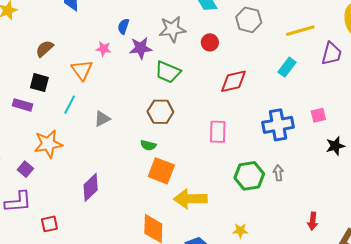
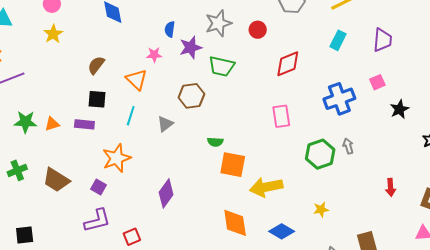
purple trapezoid: (332, 54) -> (382, 40), moved
brown hexagon: (160, 112) -> (191, 96), moved

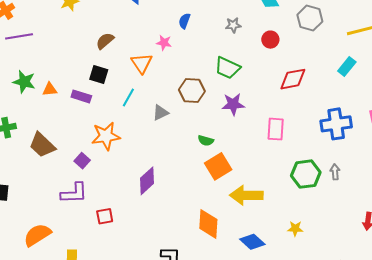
gray star: (218, 23) -> (233, 25), size x0.6
purple star: (191, 47) -> (233, 104), moved
orange square: (233, 165) -> (218, 166), turned 36

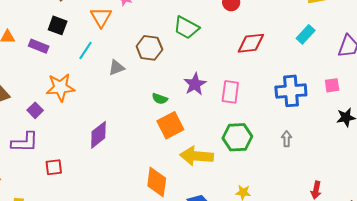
purple star: (233, 104) -> (195, 84), moved, turned -30
green hexagon: (306, 174) -> (237, 137), moved

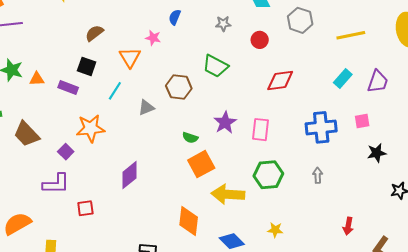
cyan rectangle: (306, 34) -> (343, 79), moved

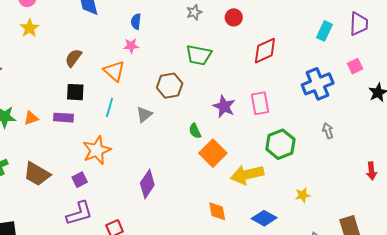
blue semicircle: (175, 17) -> (136, 21), moved
green semicircle: (190, 138) -> (195, 131), turned 63
purple square: (66, 152) -> (80, 180), turned 35
orange diamond: (189, 221) -> (217, 211), size x0.7

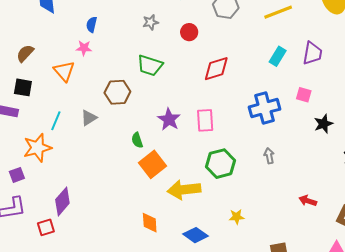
pink square: (355, 66) -> (304, 95), turned 35
cyan line: (109, 107) -> (56, 121), moved
red arrow: (371, 171) -> (308, 201), turned 108
purple diamond: (147, 184) -> (62, 201), moved

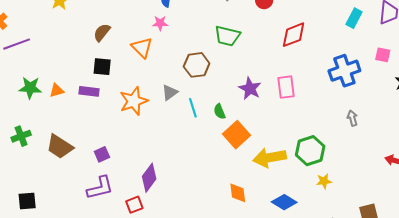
cyan line: (56, 121) -> (193, 108), moved, turned -36
orange star: (37, 148) -> (134, 101), moved
green hexagon: (221, 164) -> (310, 151), moved

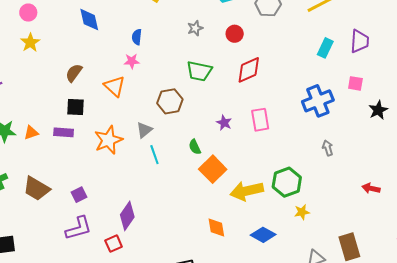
red diamond: (294, 35) -> (249, 70), moved
purple star: (250, 89) -> (224, 123), size x0.7
cyan line: (193, 108) -> (154, 155), moved

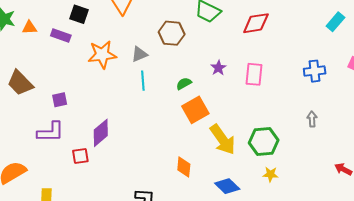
blue cross: (318, 101) -> (315, 71), size x0.7
green semicircle: (195, 147) -> (184, 84), turned 70
yellow arrow: (247, 191) -> (223, 140), turned -128

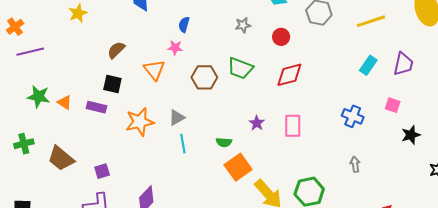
orange triangle: (29, 28) -> (65, 102), turned 42
brown hexagon: (172, 33) -> (204, 77), moved
blue cross: (315, 71) -> (353, 116), turned 35
green semicircle: (184, 84) -> (224, 142), turned -140

